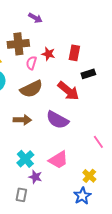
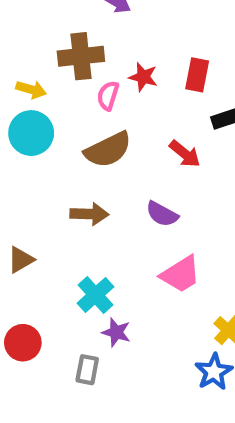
red arrow: (68, 91) -> (185, 154), size x0.7
purple semicircle: (57, 120) -> (162, 214), size x0.7
pink trapezoid: (58, 160) -> (181, 274), moved

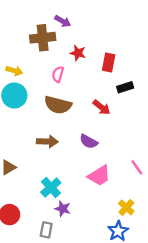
brown cross: (81, 56) -> (43, 38), moved
red star: (143, 77) -> (78, 53), moved
brown semicircle: (108, 150) -> (58, 105), turned 40

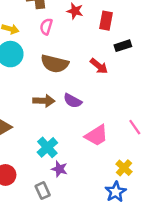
pink semicircle: (58, 74) -> (46, 27), moved
purple semicircle: (89, 141) -> (73, 101), moved
gray rectangle: (46, 230) -> (43, 191), turned -35

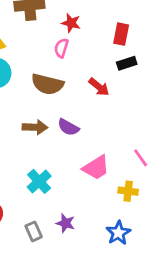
red rectangle: (106, 21) -> (121, 34), moved
pink semicircle: (46, 27) -> (61, 48), moved
yellow cross: (124, 168) -> (128, 191), moved, turned -35
purple star: (59, 169) -> (66, 223), moved

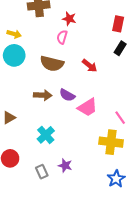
red rectangle: (121, 34) -> (118, 24), moved
black rectangle: (127, 63) -> (120, 48), moved, turned -40
pink trapezoid: (96, 168) -> (88, 107), moved
yellow cross: (128, 191) -> (111, 142), size x1.6
blue star: (118, 233) -> (116, 179), moved

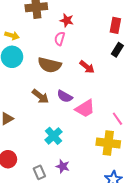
brown arrow: (43, 95) -> (40, 96), turned 36
cyan cross: (46, 135) -> (54, 136), moved

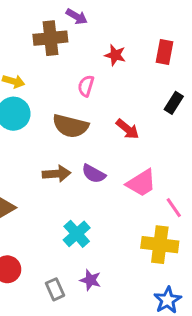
red star: (67, 20) -> (115, 55), moved
red rectangle: (115, 25) -> (164, 52), moved
brown arrow: (40, 96) -> (57, 174), turned -42
pink trapezoid: (85, 109) -> (141, 183), moved

